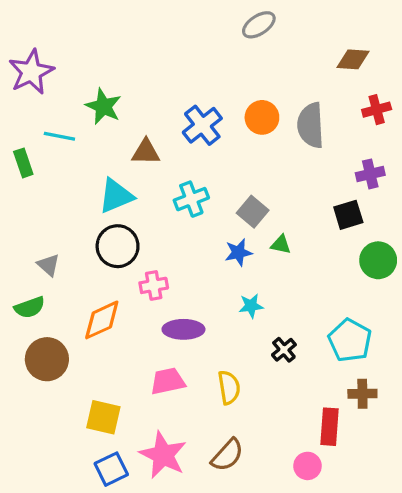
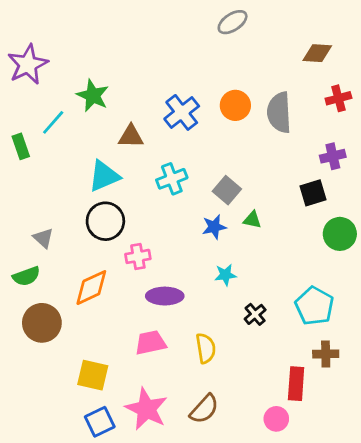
cyan line: (59, 136) -> (53, 122), turned -60

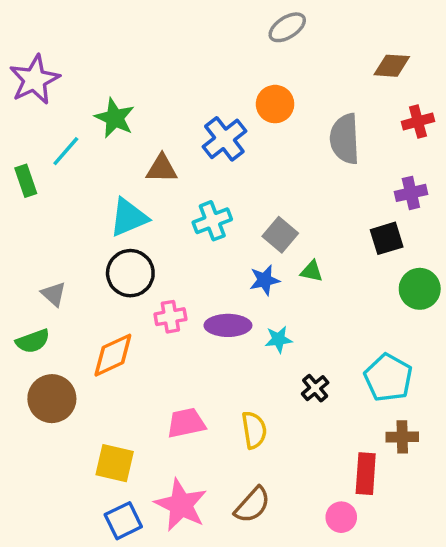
orange circle: (235, 105) -> (275, 104), moved
purple ellipse: (165, 296) -> (228, 325), moved

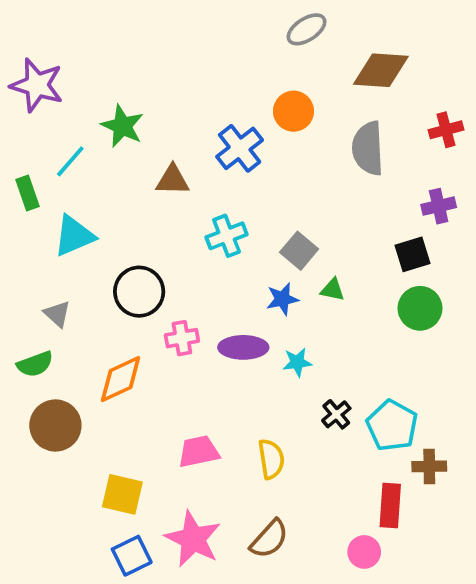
brown diamond: (392, 66) -> (381, 70), moved, size x1.4
purple star: (34, 80) -> (37, 85), turned -30
cyan triangle: (129, 217) -> (74, 236), moved
green circle: (420, 289) -> (420, 308), moved
cyan pentagon: (388, 378) -> (392, 426), moved

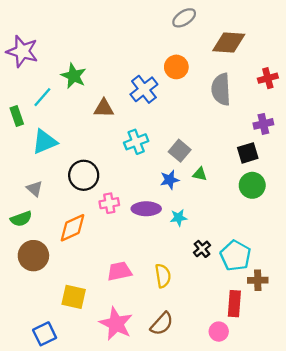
blue square: (132, 556) -> (45, 334), moved

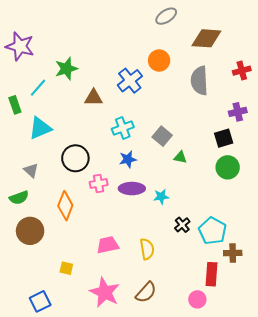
green star: (74, 76) -> (66, 69), turned 30
blue star: (170, 180) -> (128, 159), moved
orange diamond: (72, 228) -> (65, 206), turned -44
yellow square: (74, 297) -> (66, 268), size x0.6

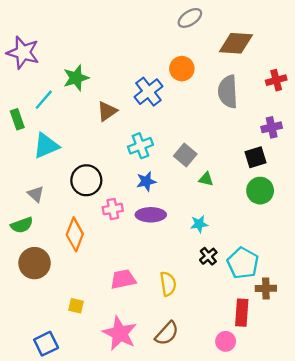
brown triangle: (94, 98) -> (107, 111), turned -36
cyan star: (161, 197) -> (199, 224), moved

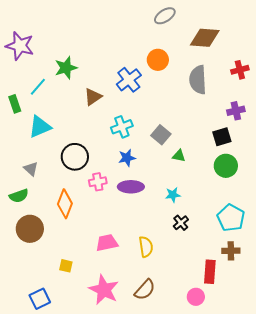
cyan pentagon: (243, 263) -> (231, 218), moved

